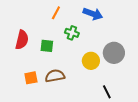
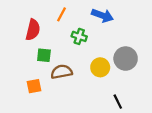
red semicircle: (22, 40) -> (33, 30), moved
green square: (47, 46) -> (44, 55), moved
brown semicircle: (55, 76) -> (62, 72), moved

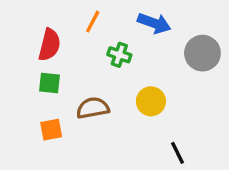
green square: (44, 55) -> (50, 83), moved
gray circle: (126, 59) -> (202, 53), moved

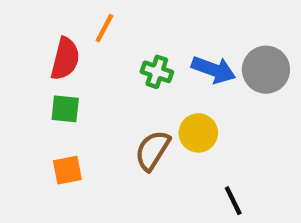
orange line: (93, 22) -> (104, 28), moved
blue arrow: (154, 23) -> (214, 70), moved
brown semicircle: (93, 108) -> (152, 150), moved, turned -48

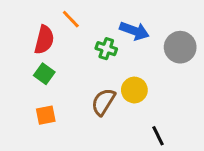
orange line: (104, 28) -> (71, 19), turned -72
blue arrow: (214, 70) -> (134, 31), moved
green square: (65, 109) -> (44, 74), turned 30

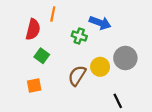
orange line: (71, 19) -> (53, 14), turned 56
gray circle: (180, 47) -> (125, 58), moved
green square: (44, 74) -> (42, 56), moved

